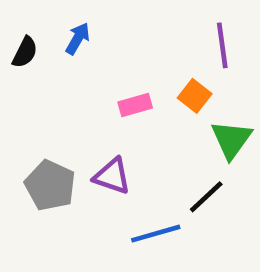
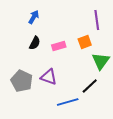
black semicircle: (25, 52) -> (35, 43), moved
orange square: (195, 96) -> (85, 42), turned 32

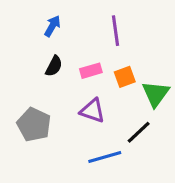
purple line: (97, 20) -> (116, 31), moved
orange square: (85, 42) -> (125, 77), moved
purple triangle: (49, 77) -> (92, 111), moved

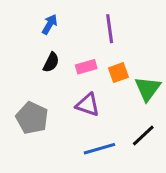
black line: (139, 132) -> (143, 136), moved

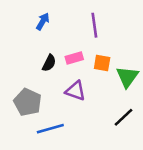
black semicircle: (51, 62) -> (49, 63), moved
orange square: (118, 73) -> (102, 63), turned 30
blue line: (99, 149) -> (50, 129), moved

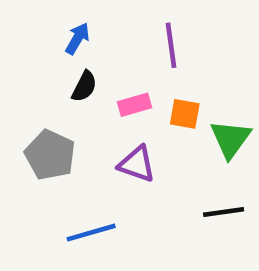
black semicircle: (49, 63) -> (84, 86), moved
gray pentagon: (28, 102) -> (50, 155), moved
black line: (123, 117) -> (224, 212), turned 35

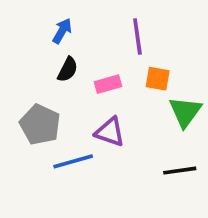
orange square: (185, 114) -> (158, 79), moved
blue line: (91, 233) -> (73, 161), moved

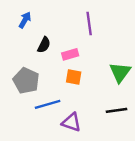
blue arrow: (62, 31) -> (25, 20), moved
orange square: (158, 79) -> (74, 77), moved
purple triangle: (110, 132) -> (71, 122), moved

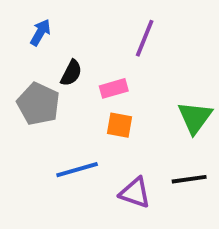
purple line: (89, 24) -> (145, 38), turned 30
gray pentagon: (26, 81) -> (38, 104), moved
purple triangle: (71, 122) -> (135, 193), moved

